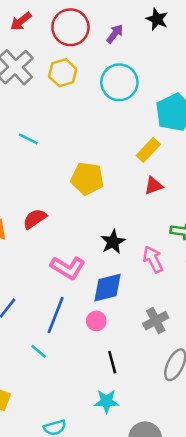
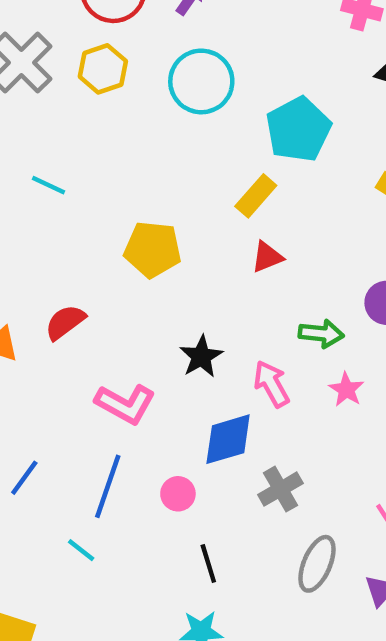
blue diamond: (108, 288) -> (228, 439), moved

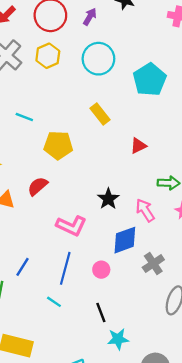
yellow rectangle: (256, 196) -> (100, 114), moved, turned -75
yellow pentagon: (153, 249) -> (58, 145), moved
black line: (208, 564) -> (101, 312), moved

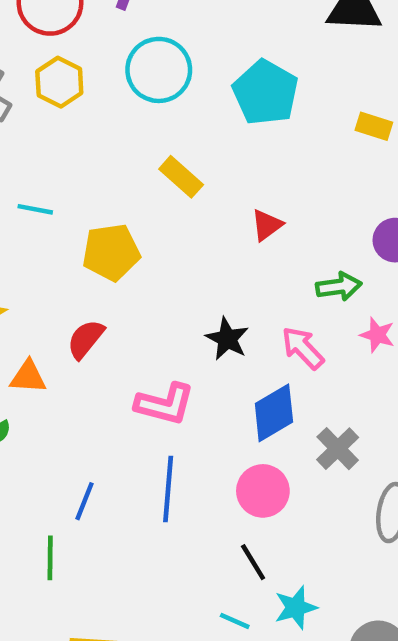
pink circle: (101, 270) -> (263, 491), moved, size x1.5
cyan line: (54, 302) -> (235, 621), moved

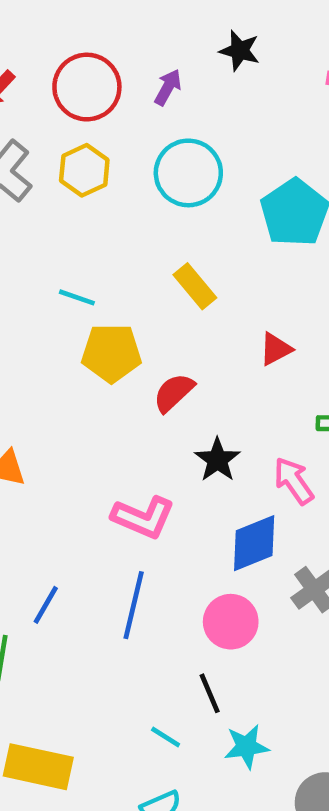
cyan line: (35, 209) -> (77, 297), moved
red semicircle: (86, 339) -> (174, 393), moved
cyan line: (235, 621) -> (166, 737), moved

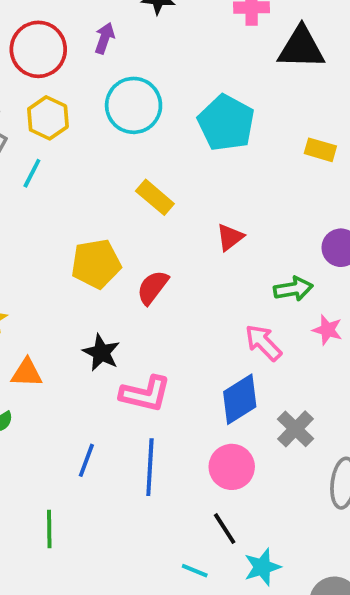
cyan line: (77, 297) -> (32, 173), moved, turned -72
black star: (217, 460) -> (101, 353), moved
blue line: (46, 605) -> (86, 460), moved

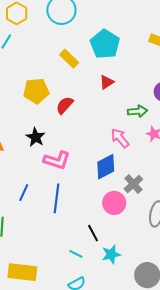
cyan pentagon: (226, 123) -> (105, 44), moved
pink circle: (232, 467) -> (114, 203), moved

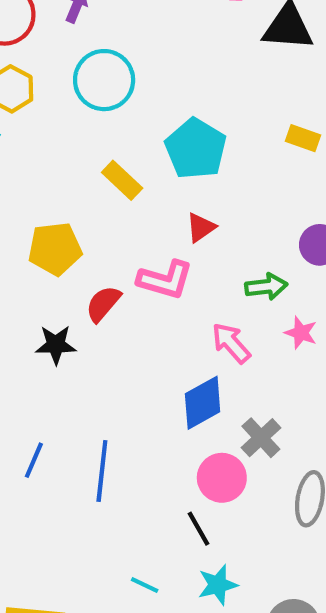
red semicircle: (65, 105) -> (103, 304), moved
black star: (36, 137) -> (56, 345), turned -30
pink L-shape: (57, 160) -> (165, 280), moved
black line: (93, 233) -> (199, 529), moved

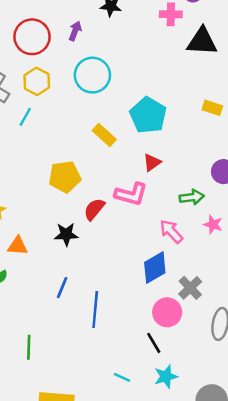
blue line: (34, 460) -> (62, 288), moved

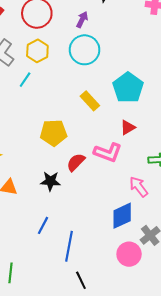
purple arrow: (75, 31) -> (82, 20), moved
black line: (154, 343) -> (81, 280), moved

